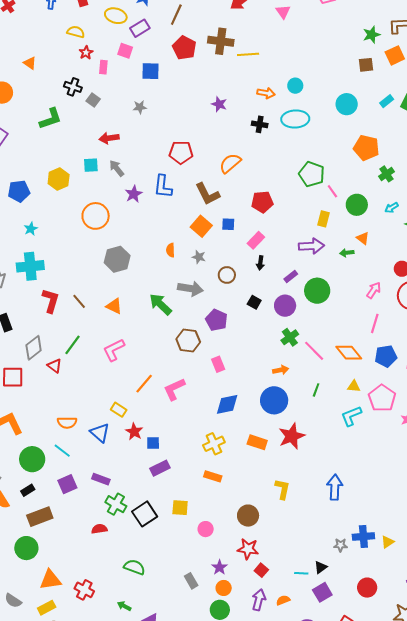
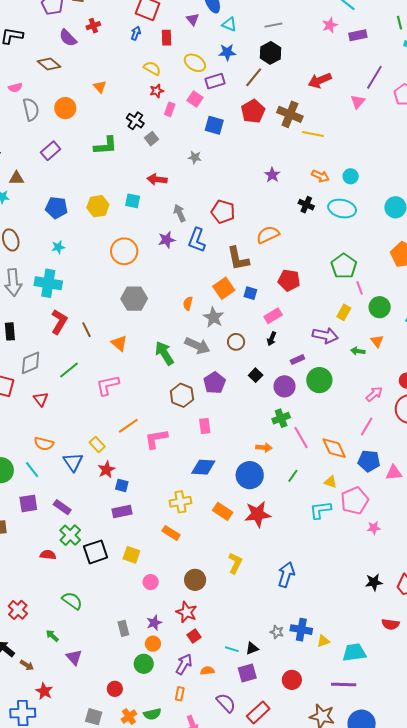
gray arrow: (117, 168) -> (180, 213), moved
gray star: (199, 257) -> (214, 317), size x1.5
red triangle: (54, 366) -> (41, 399), moved

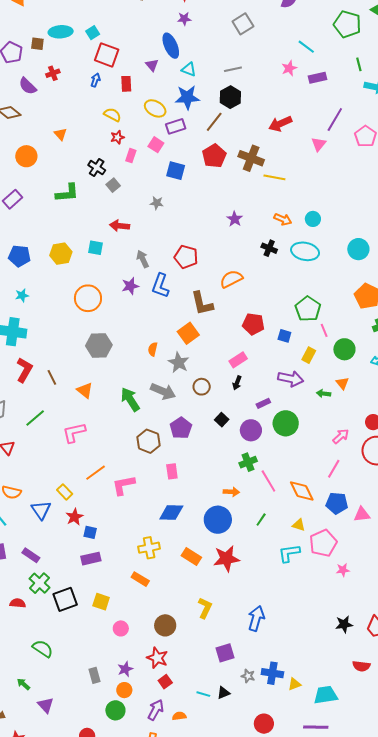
blue star: (227, 52) -> (187, 97), size x1.4
blue square: (250, 293) -> (284, 336), moved
purple square: (247, 673) -> (225, 653), moved

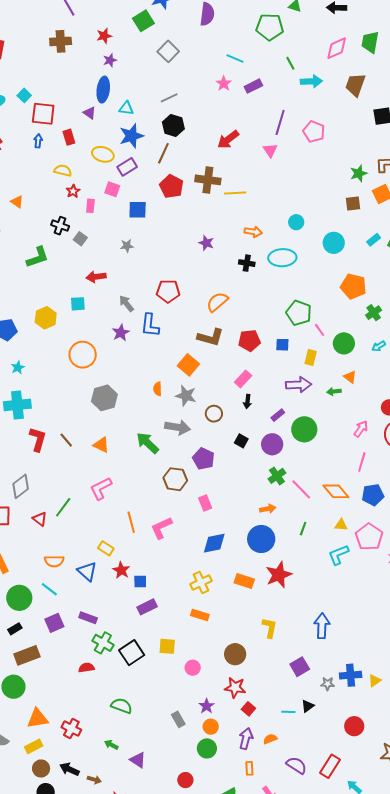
blue ellipse: (171, 46) -> (103, 90), turned 45
cyan circle: (313, 219) -> (296, 222), moved
brown L-shape: (202, 303) -> (210, 337), moved, turned -48
green line: (35, 418) -> (63, 507), moved
orange line: (96, 473) -> (131, 522), turned -55

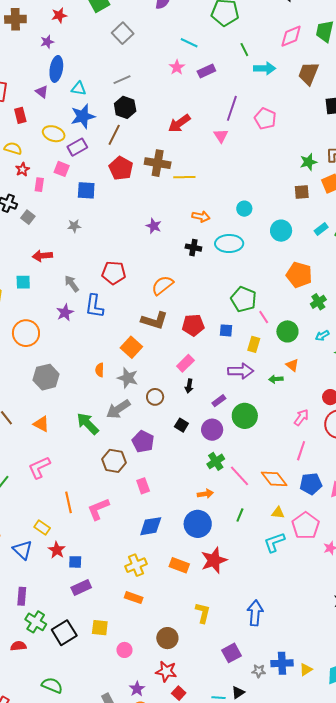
purple star: (110, 60) -> (47, 42), moved
gray arrow: (178, 427) -> (118, 409), turned 135
purple rectangle: (88, 618) -> (22, 596), turned 72

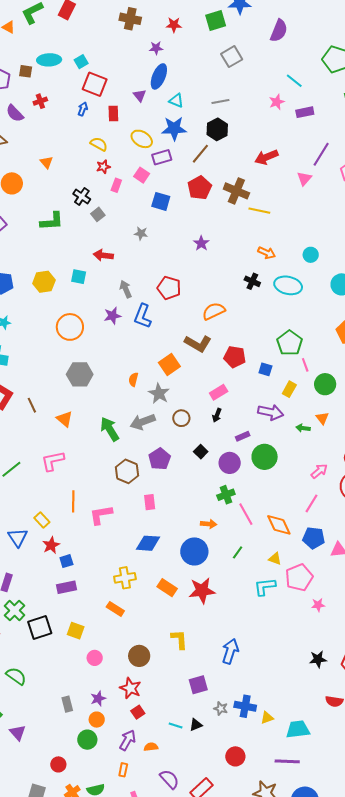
purple star: (154, 226) -> (201, 243), moved
blue square: (75, 562) -> (66, 561), turned -32
yellow L-shape: (203, 613) -> (179, 639), turned -30

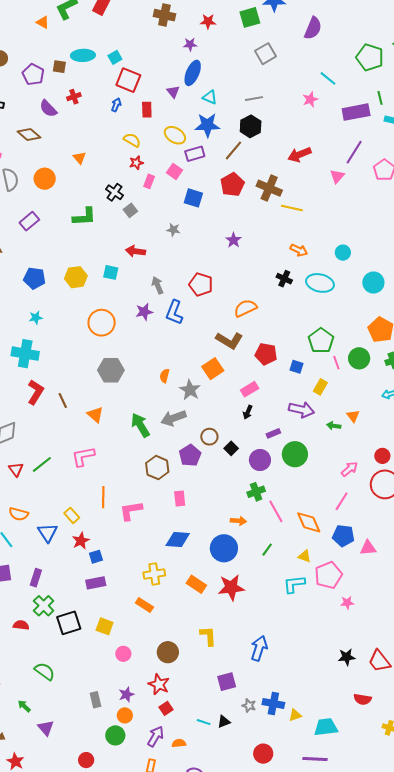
purple rectangle: (305, 112) -> (356, 112), moved, size x1.5
orange square: (169, 364) -> (213, 369), moved
green circle: (325, 384) -> (359, 358), moved
brown circle: (181, 418) -> (209, 437), moved

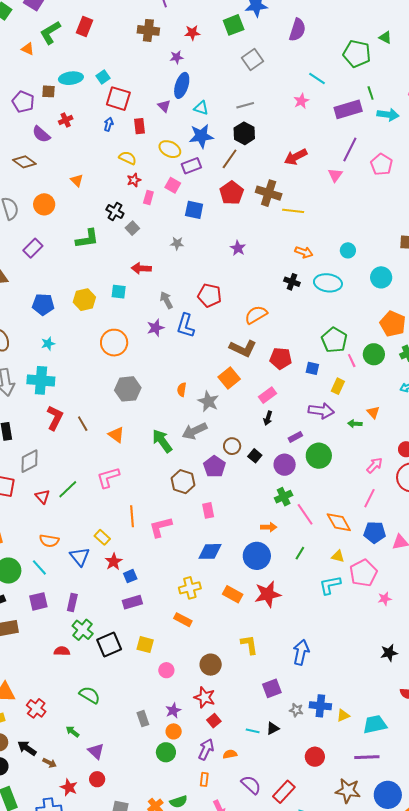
red circle: (86, 760) -> (97, 779), moved

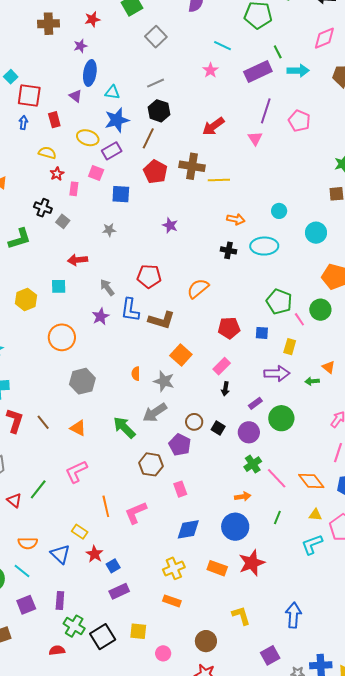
brown L-shape: (243, 348) -> (162, 320), moved

